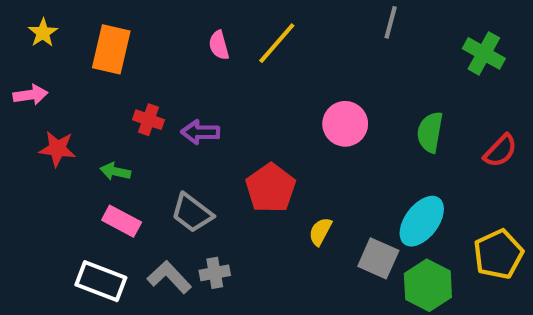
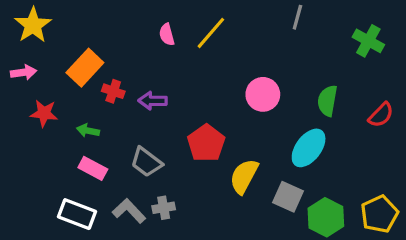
yellow star: (43, 33) -> (33, 25), size x1.6
orange rectangle: (111, 49) -> (85, 68), moved, turned 30
cyan ellipse: (422, 221) -> (309, 148), moved
yellow semicircle: (320, 231) -> (244, 176), size x1.6
yellow pentagon: (498, 254) -> (379, 214), moved

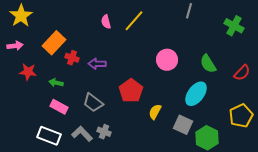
green semicircle: (327, 101) -> (208, 64), turned -42
yellow semicircle: (244, 176) -> (155, 112), size x0.7
gray cross: (164, 208) -> (104, 132), turned 32
yellow pentagon: (379, 214) -> (241, 116), moved

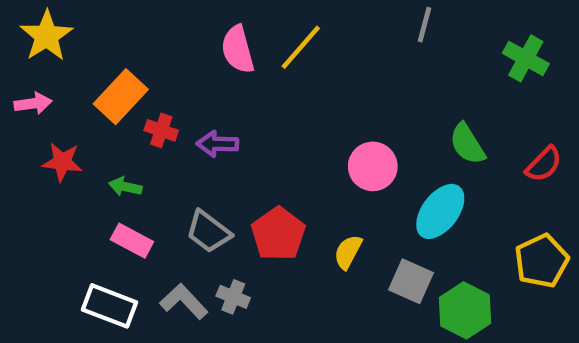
pink semicircle: (106, 22) -> (238, 49), size x1.5
pink circle: (167, 60) -> (373, 166), moved
red pentagon: (131, 91) -> (278, 234), moved

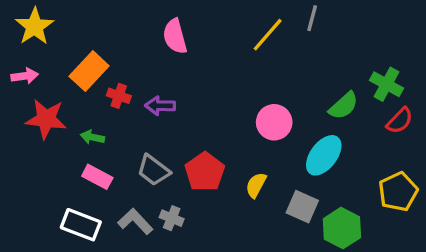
yellow line: (301, 47) -> (268, 35), moved
green cross: (526, 58) -> (387, 84), moved
green semicircle: (467, 144) -> (344, 106), turned -100
red star: (62, 162) -> (46, 119), size x1.4

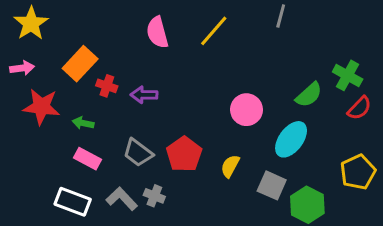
yellow line: (268, 35) -> (214, 31), moved

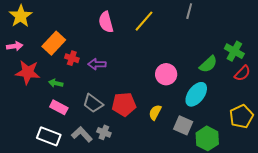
red pentagon: (184, 154) -> (124, 104), turned 30

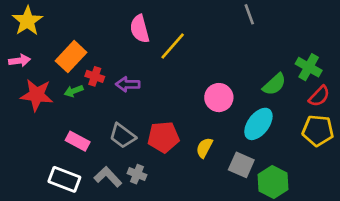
gray line: (189, 11) -> (249, 14), turned -35
yellow line: (144, 21) -> (173, 46), moved
green arrow: (56, 83) -> (74, 91), moved, turned -32
yellow pentagon: (241, 116) -> (318, 131), moved, turned 30

